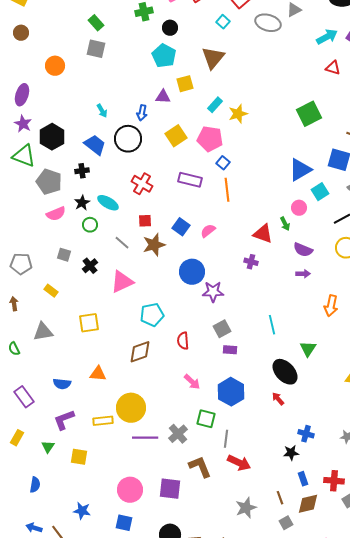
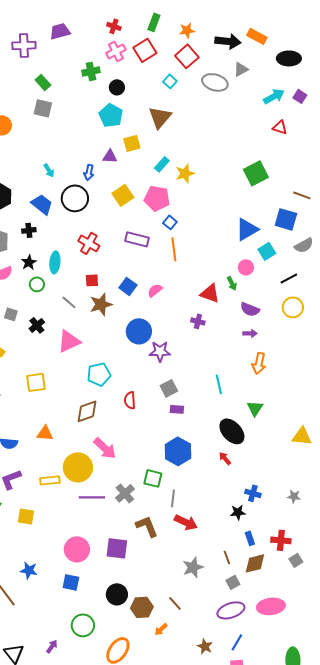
cyan ellipse: (108, 203) -> (55, 262), turned 65
orange arrow: (331, 306) -> (259, 363), moved
pink arrow: (192, 382) -> (105, 448), moved, size x1.4

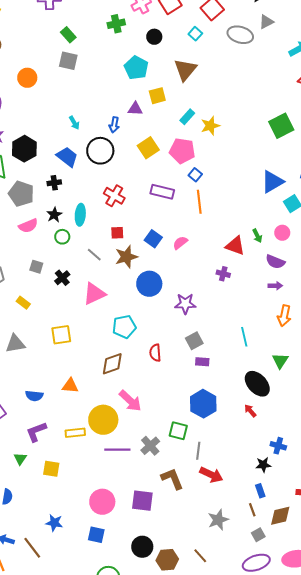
black circle: (117, 87) -> (154, 37), moved
pink circle: (246, 267) -> (282, 233), moved
blue circle: (139, 331) -> (149, 284), moved
blue rectangle: (250, 538) -> (260, 491), moved

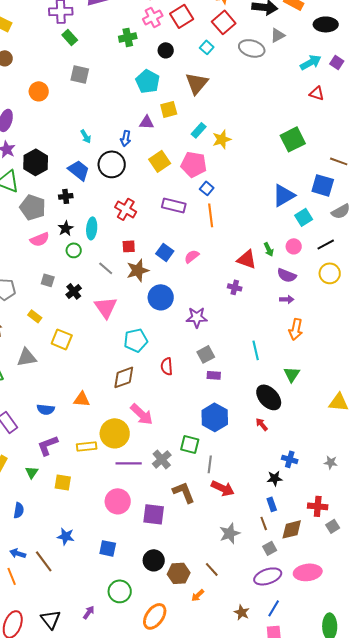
green rectangle: (68, 35) -> (70, 37), moved
pink triangle: (94, 294) -> (106, 307), turned -40
yellow square: (61, 335) -> (62, 339), moved, turned 30
pink circle: (102, 502) -> (118, 501), moved

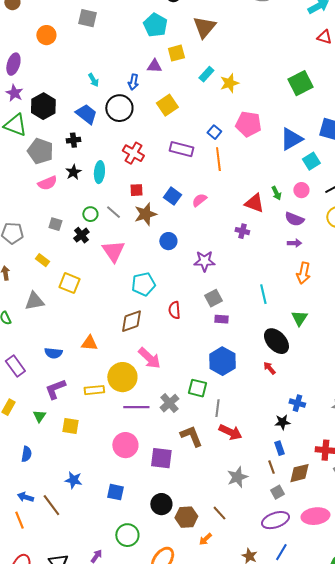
pink pentagon: (194, 164) -> (248, 124), moved
green circle: (74, 250) -> (90, 214), moved
blue circle: (161, 297) -> (168, 241), size x0.7

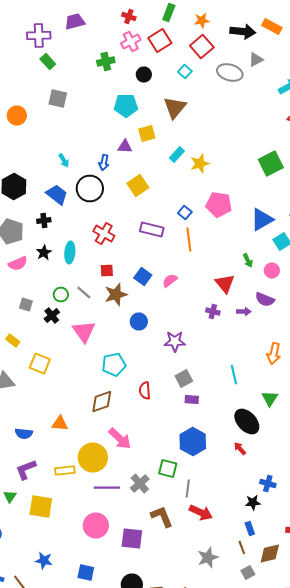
cyan pentagon: (155, 25) -> (126, 106), turned -30
green arrow: (276, 193) -> (248, 260), moved
red triangle: (254, 203) -> (225, 284), turned 30
purple arrow: (294, 243) -> (244, 312), moved
yellow square: (70, 426) -> (41, 506), size x1.4

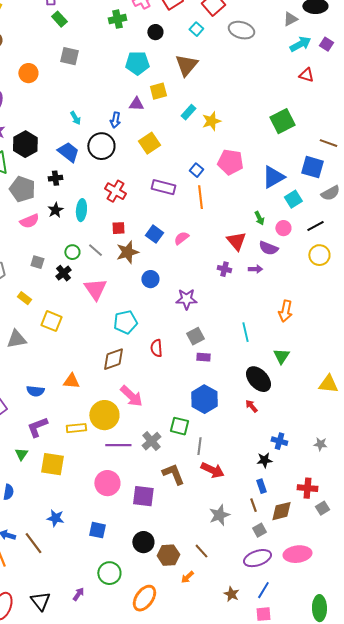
gray triangle: (256, 60) -> (290, 19), moved
purple semicircle: (265, 300) -> (268, 248), moved

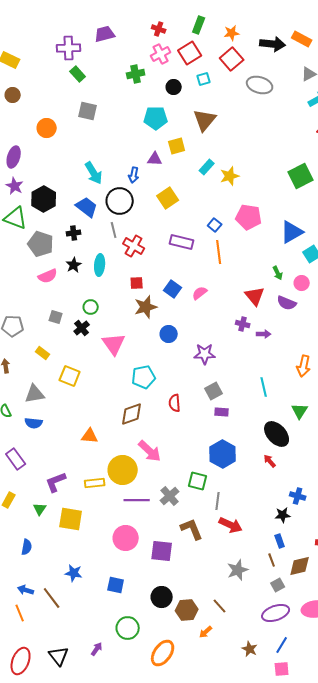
cyan square: (196, 29) -> (204, 79), moved, turned 32
cyan arrow: (75, 118) -> (94, 173), size x1.6
gray line: (95, 250) -> (114, 230), moved, turned 35
purple arrow: (255, 269) -> (264, 334), moved
blue semicircle: (35, 391) -> (34, 423), moved

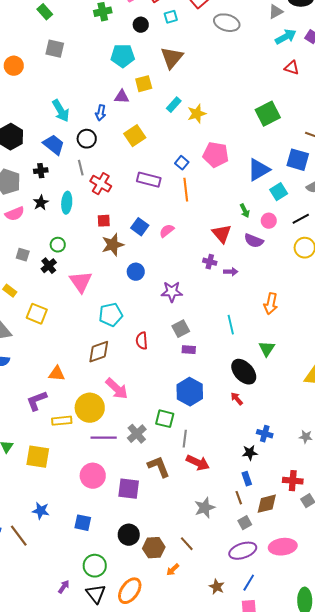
black circle: (120, 201) -> (87, 139), size x0.7
purple L-shape: (56, 482) -> (37, 401), moved
black triangle: (59, 656) -> (96, 594), moved

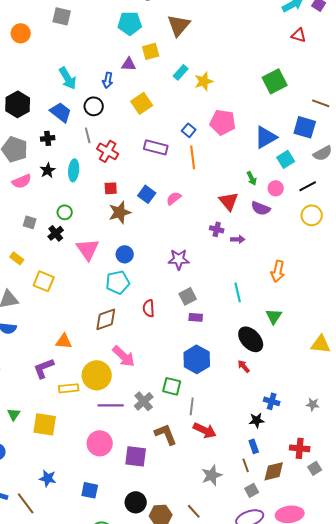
blue circle: (136, 272) -> (125, 254), moved

